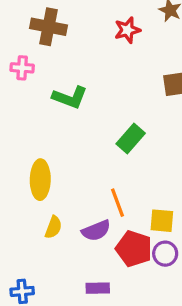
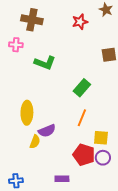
orange line: (117, 203) -> (82, 118), moved, turned 42
purple semicircle: (96, 231) -> (47, 131), moved

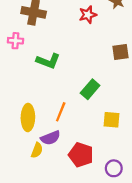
orange line: (82, 118) -> (61, 112), moved
yellow square: (101, 138) -> (112, 120), moved
red pentagon: (84, 155) -> (81, 155), moved

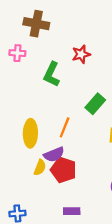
red star: (88, 15) -> (81, 54), moved
green L-shape: (48, 61) -> (52, 74), turned 95
red pentagon: (81, 155) -> (63, 170), moved

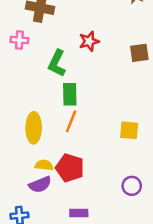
green rectangle: (95, 104) -> (70, 94), moved, turned -42
purple semicircle: (54, 154) -> (40, 185), moved
yellow semicircle: (40, 167) -> (44, 165), turned -105

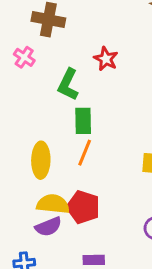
pink cross: (19, 40) -> (24, 57), turned 30
red star: (89, 41) -> (106, 59), turned -30
yellow semicircle: (44, 165) -> (53, 204), size x1.5

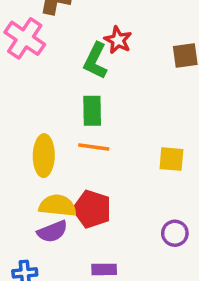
pink cross: (24, 57) -> (25, 38), size x1.6
green L-shape: (68, 85) -> (96, 61), moved
orange line: (85, 153) -> (94, 147), turned 76

